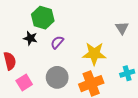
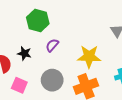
black star: (30, 38) -> (24, 53), moved
pink square: (24, 83) -> (19, 85), turned -35

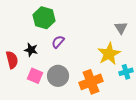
yellow star: (89, 56) -> (109, 54), moved, turned -30
pink square: (19, 85) -> (35, 76), moved

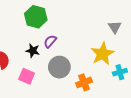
black star: (31, 50) -> (33, 51), moved
gray circle: (58, 76) -> (59, 67), moved
orange cross: (91, 82) -> (84, 82), size x0.7

